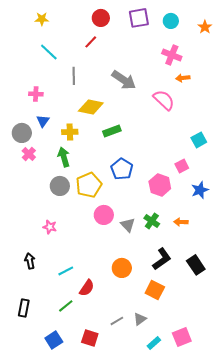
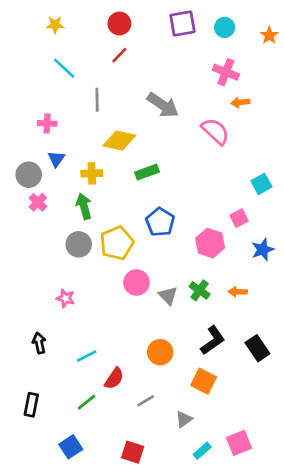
red circle: (101, 18) -> (119, 24), moved
gray line: (117, 321) -> (146, 401), moved
red square: (90, 338) -> (133, 452), moved

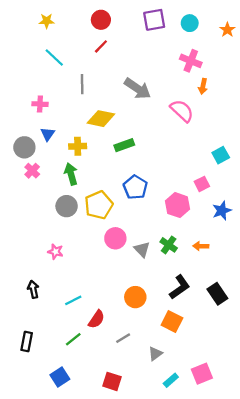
orange arrow: (240, 102) -> (203, 86), turned -72

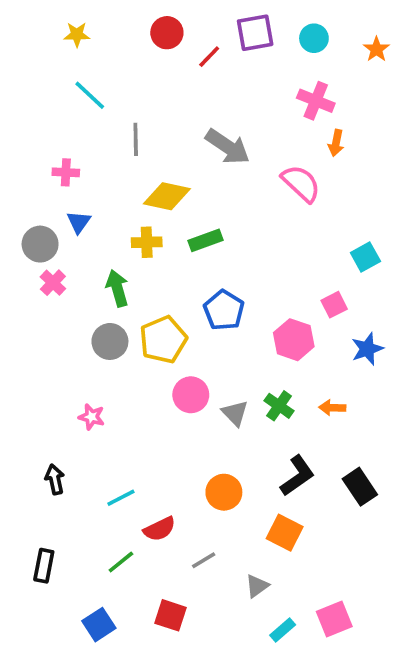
red line: (101, 46) -> (209, 57), moved
yellow cross: (78, 146) -> (147, 242), moved
red semicircle: (96, 319) -> (160, 529), turned 30
red square: (112, 381) -> (171, 615), moved

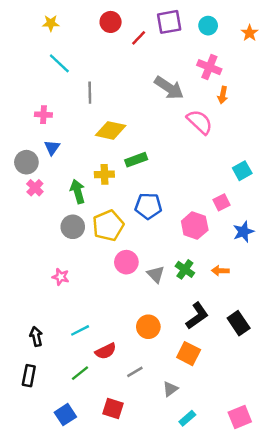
gray arrow: (228, 147) -> (169, 88), moved
yellow cross: (147, 242) -> (104, 174), moved
blue pentagon: (224, 310) -> (148, 206), turned -30
black arrow: (55, 479) -> (36, 337), moved
pink square: (334, 619) -> (240, 417), moved

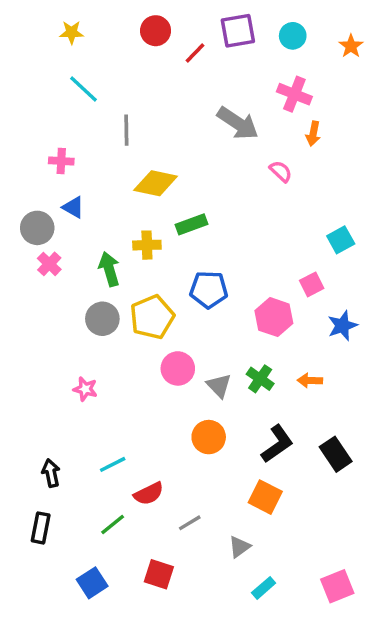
pink semicircle: (200, 122) -> (281, 171), size x0.6
blue triangle: (52, 148) -> (73, 207), turned -35
orange circle: (148, 327) -> (209, 437), moved

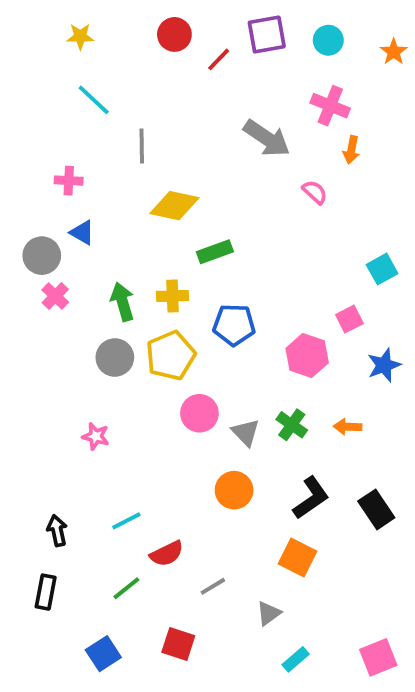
yellow cross: (147, 245) -> (173, 296), moved

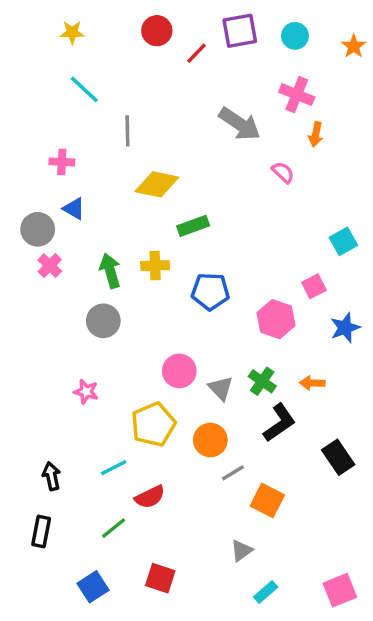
yellow pentagon: (171, 356) -> (153, 424), moved
black L-shape: (311, 498) -> (279, 423), moved
gray line: (213, 586) -> (233, 473), moved

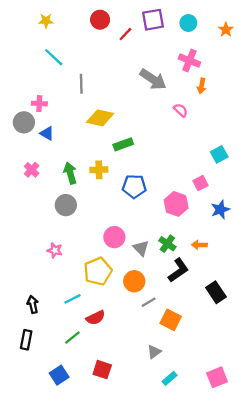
gray circle: (38, 229) -> (24, 122), moved

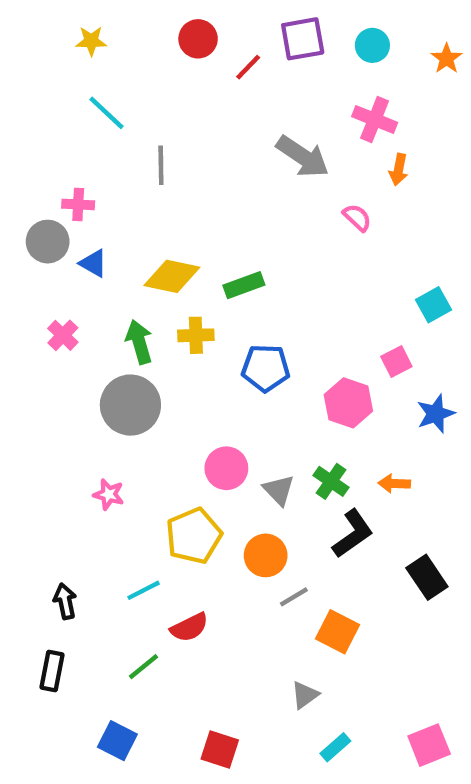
yellow diamond: (100, 118) -> (172, 276), moved
gray circle: (66, 205) -> (130, 405), size x1.4
red square: (102, 370) -> (220, 749), moved
blue square: (59, 375) -> (117, 741), turned -30

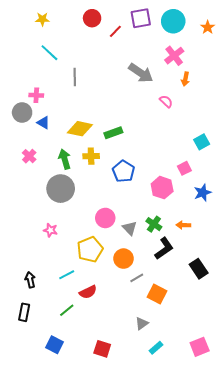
cyan circle: (372, 45) -> (173, 21), size x1.5
pink cross: (375, 119) -> (174, 56), turned 30
blue pentagon: (266, 368) -> (124, 171), turned 30

